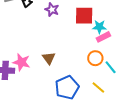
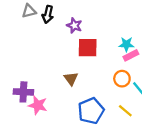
red square: (84, 16) -> (88, 48), moved
pink star: (21, 62) -> (38, 105), moved

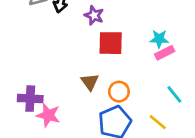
orange circle: (122, 79) -> (119, 92), moved

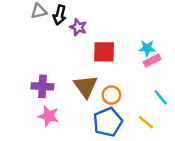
purple star: (94, 15) -> (78, 27), moved
brown triangle: (90, 82) -> (86, 86), size x1.5
purple cross: (30, 99) -> (42, 86), moved

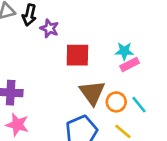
brown triangle: (86, 86) -> (92, 93), moved
orange circle: (111, 95) -> (116, 102), moved

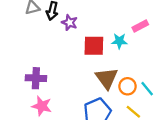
cyan star: (124, 51) -> (119, 41), moved
pink rectangle: (130, 65) -> (140, 26), moved

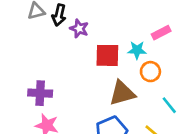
brown triangle: (107, 78) -> (122, 93), turned 50
orange circle: (127, 86) -> (150, 72), moved

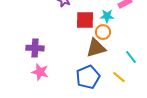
orange circle: (150, 72) -> (103, 32), moved

